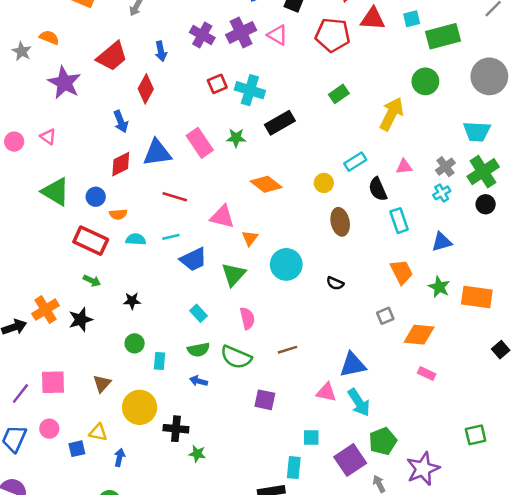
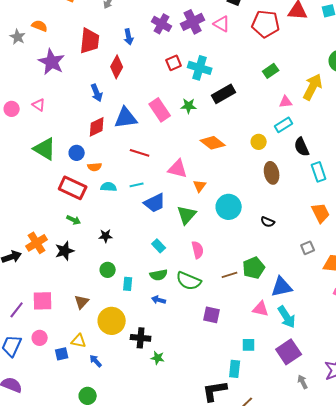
red trapezoid: (112, 56) -> (90, 41), turned -44
pink triangle: (404, 167) -> (286, 102), moved
green pentagon: (383, 441) -> (254, 268), moved
blue arrow: (119, 457) -> (96, 361), turned -56
purple square: (350, 460) -> (289, 352), moved

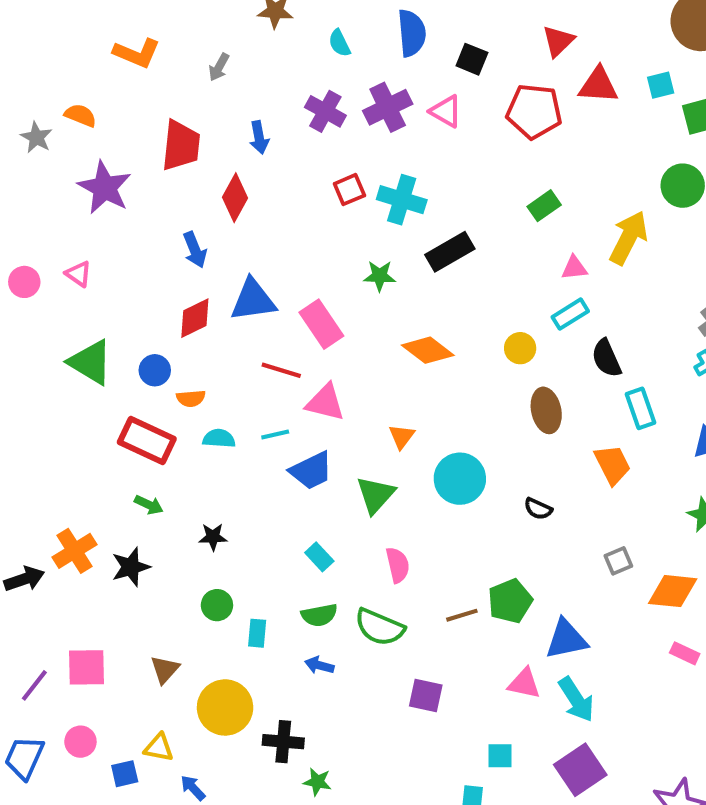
pink rectangle: (160, 110) -> (321, 324), moved
pink triangle: (178, 169) -> (325, 402), moved
orange trapezoid: (321, 213) -> (612, 465), moved

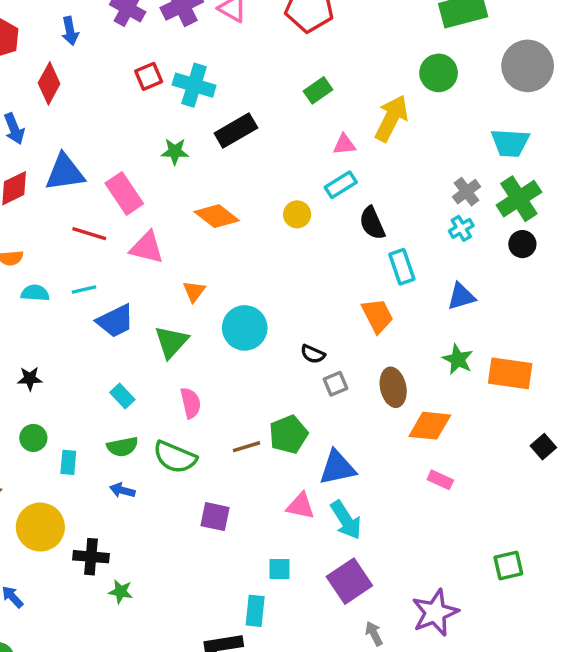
pink triangle: (325, 402) -> (147, 248), moved
brown ellipse: (546, 410) -> (393, 387), moved
gray square: (618, 561) -> (336, 384), moved

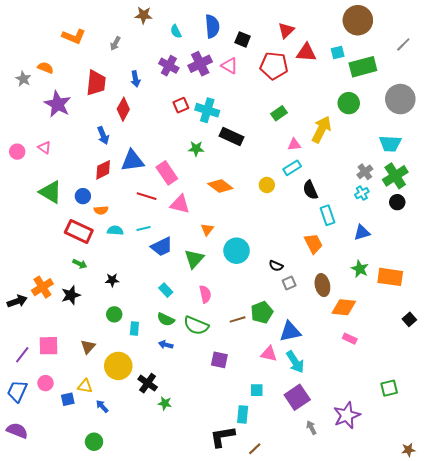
black rectangle: (236, 131) -> (231, 136), turned 55
green semicircle: (122, 447) -> (166, 319), turned 36
black cross: (91, 557) -> (148, 383), turned 30

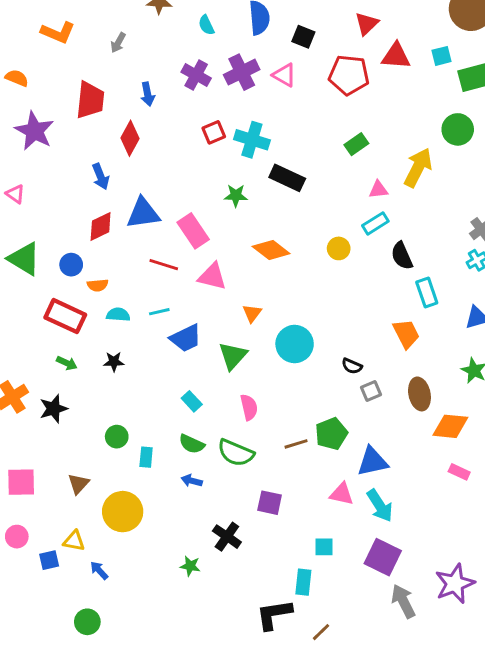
black star: (112, 280) -> (114, 362), moved
black cross: (148, 383) -> (227, 537), moved
purple square: (297, 397) -> (383, 557), turned -30
gray arrow: (311, 428) -> (403, 601), size x1.6

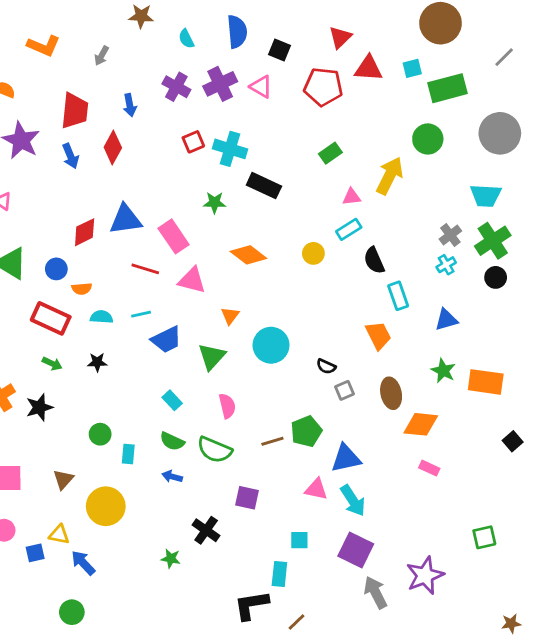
blue arrow: (101, 176) -> (70, 156), moved
blue arrow: (99, 570) -> (83, 563), size x1.4

